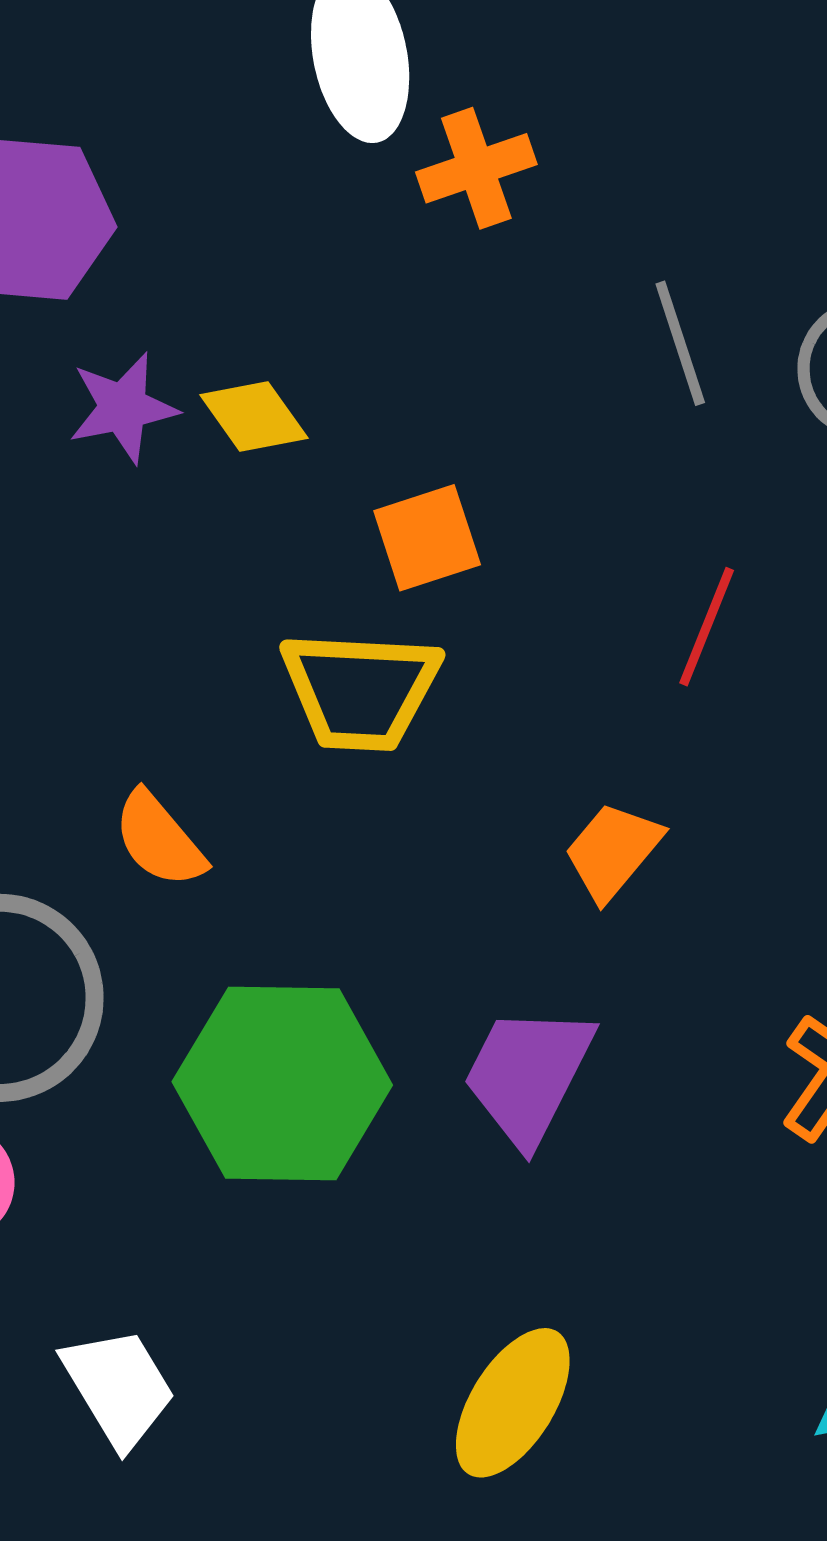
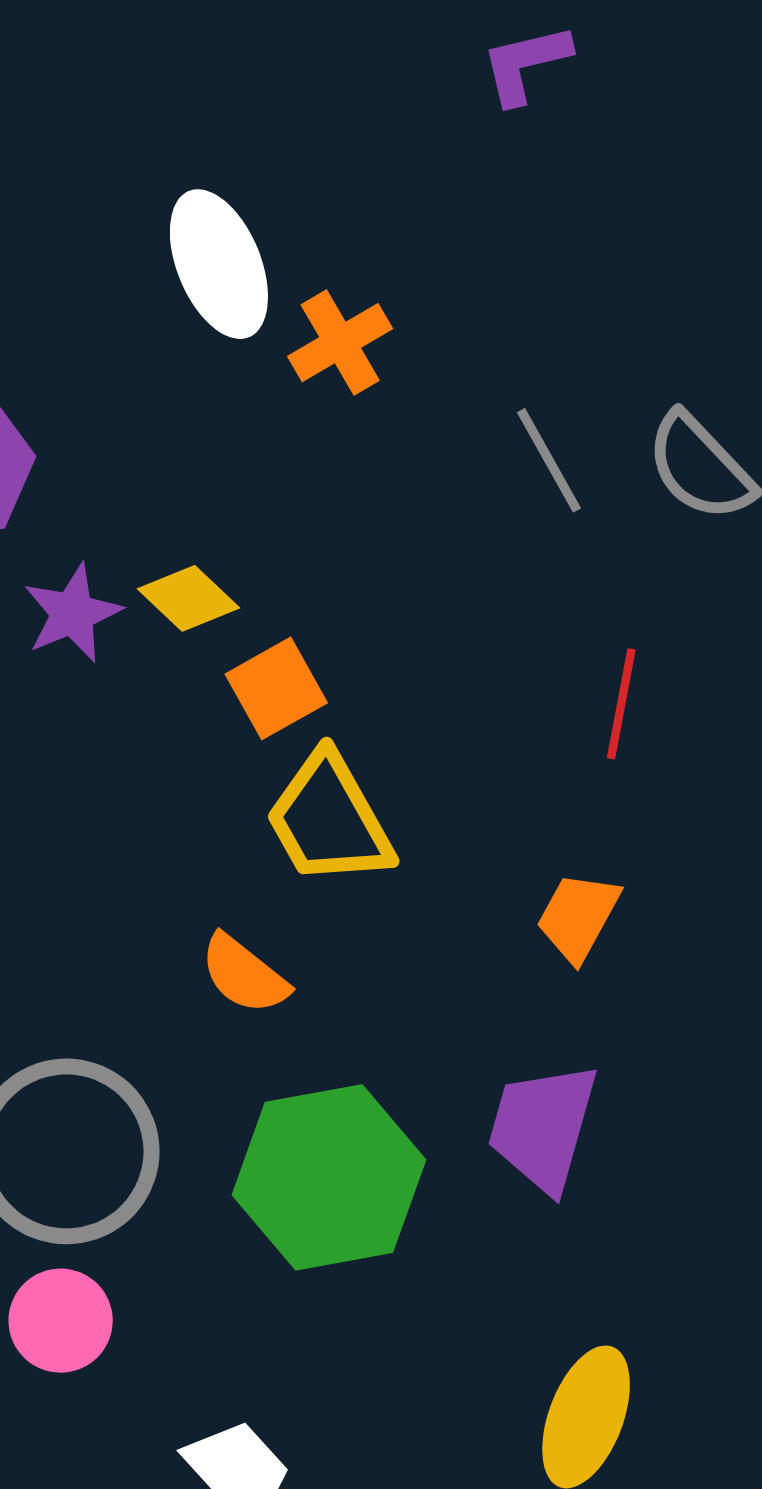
orange square: (427, 538) -> (276, 688), moved
yellow trapezoid: (360, 690) -> (329, 820), turned 69
orange semicircle: (159, 839) -> (244, 974), moved

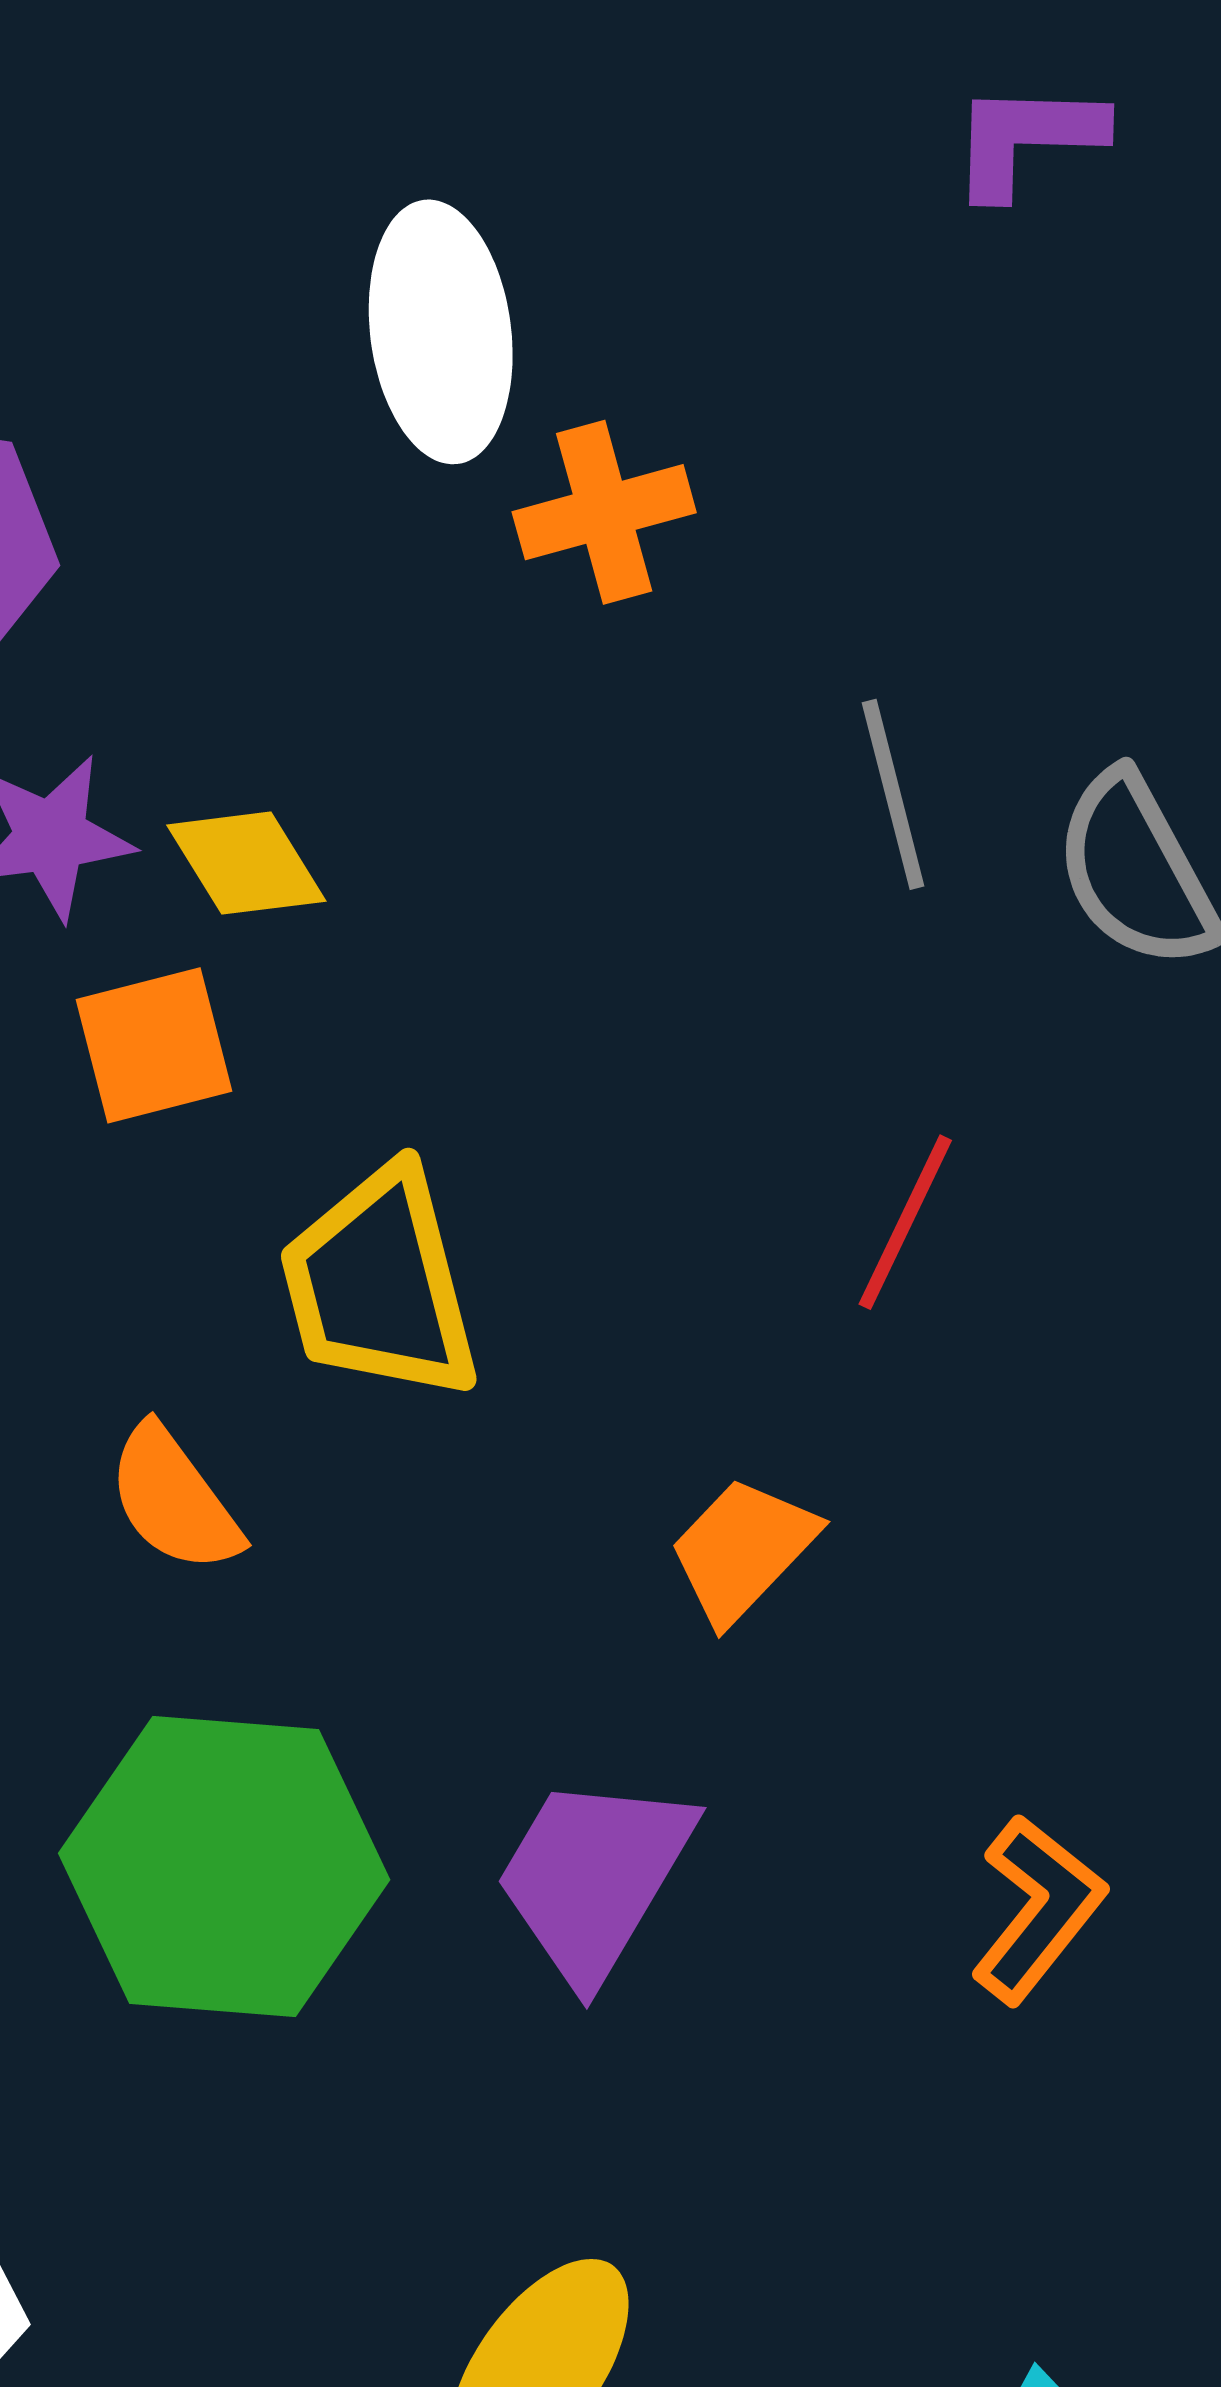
orange square: (276, 688) -> (154, 1045), moved

